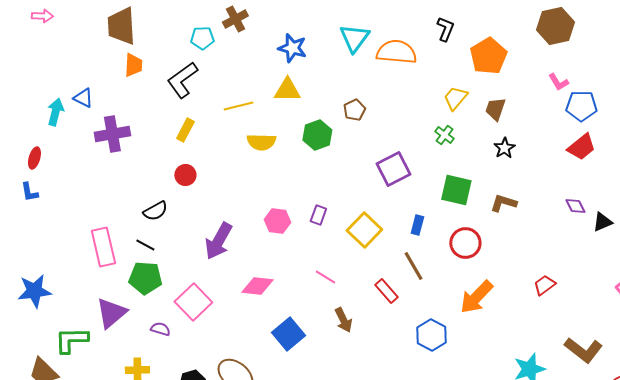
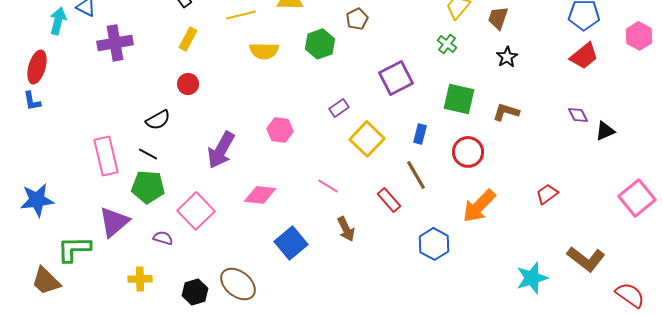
red ellipse: (34, 158) -> (37, 67), size x1.5
purple rectangle: (318, 215) -> (339, 108), moved, turned 36

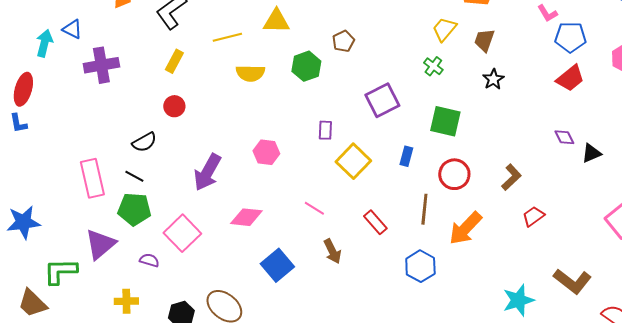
purple rectangle: (339, 108) -> (325, 130), turned -54
brown L-shape: (506, 112) -> (511, 177), moved, turned 120
brown line: (416, 175) -> (424, 209), moved, turned 36

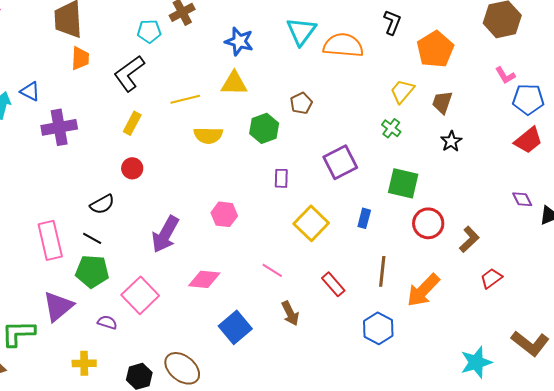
purple rectangle: (325, 130) -> (281, 178), moved
red circle: (454, 174) -> (428, 223), moved

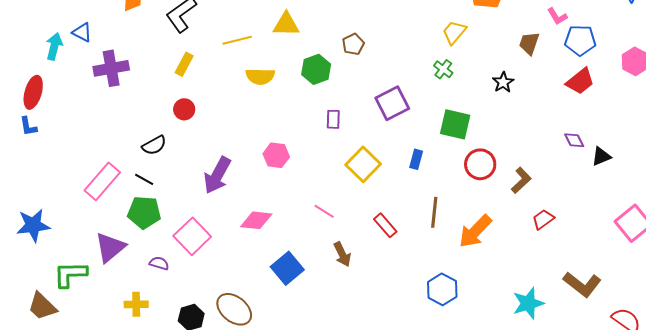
brown trapezoid: (442, 102) -> (529, 43), moved
pink rectangle: (50, 240) -> (102, 181), turned 54
blue hexagon: (378, 328) -> (442, 289), moved

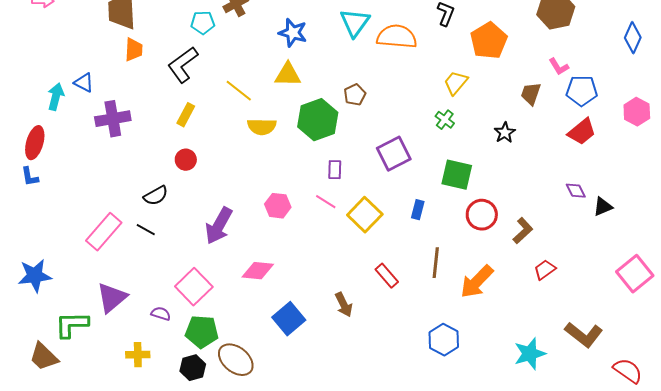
yellow line: (237, 40) -> (239, 91), turned 52
green hexagon: (316, 69) -> (318, 120), size x1.4
pink line: (324, 211) -> (326, 202), moved
green pentagon: (144, 212) -> (202, 332), moved

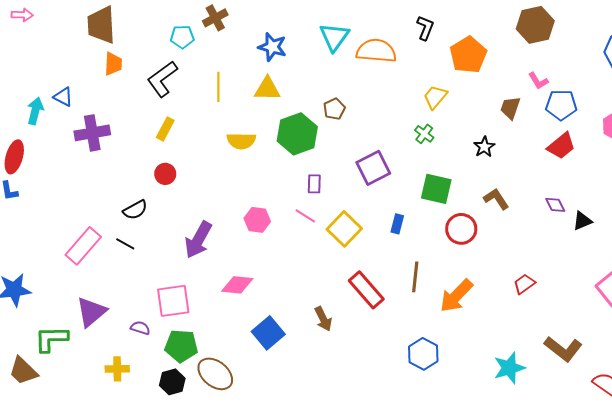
yellow line: (239, 91) -> (218, 87), moved, turned 52
brown L-shape: (523, 231) -> (496, 199), moved, turned -80
red rectangle: (387, 276) -> (366, 290), size x1.5
pink square: (194, 287) -> (173, 301), turned 36

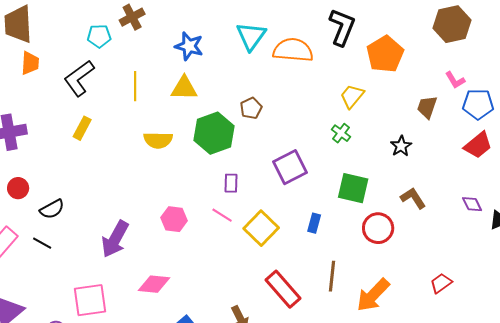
black L-shape: (425, 28) -> (342, 27), size x1.5
red circle: (165, 174) -> (18, 188), moved

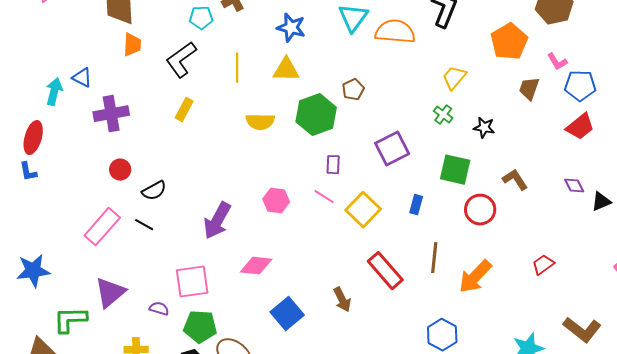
orange pentagon: (385, 54) -> (509, 42), moved
black star: (401, 146) -> (484, 128), moved, turned -30

